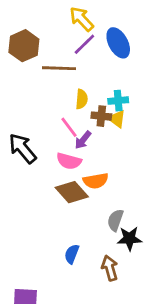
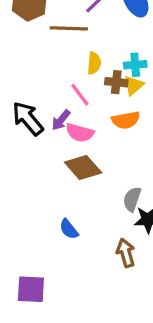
yellow triangle: (117, 119) -> (134, 85), turned 42
purple arrow: (83, 140) -> (61, 120), moved
orange semicircle: (96, 181) -> (126, 120), moved
blue semicircle: (72, 254) -> (69, 229), moved, turned -60

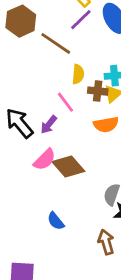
brown line: (69, 28) -> (56, 43), turned 32
pink semicircle: (80, 133) -> (45, 160), moved, turned -60

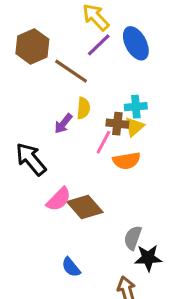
yellow semicircle: (78, 74) -> (83, 108), moved
pink line: (66, 102) -> (103, 142), moved, turned 65
purple arrow: (49, 125) -> (63, 124), moved

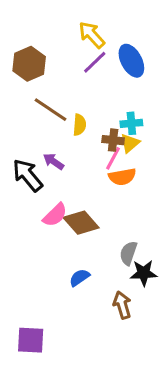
brown line: (71, 71) -> (50, 110), moved
purple arrow: (63, 124) -> (54, 161), moved, turned 85
pink line: (103, 142) -> (113, 158), moved
blue semicircle: (71, 267) -> (79, 278), moved, turned 95

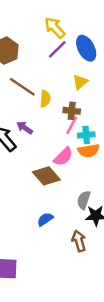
cyan cross: (131, 123) -> (86, 135), moved
yellow triangle: (130, 143) -> (80, 82), moved
orange semicircle: (122, 177) -> (89, 151), moved
pink semicircle: (55, 215) -> (63, 157), moved

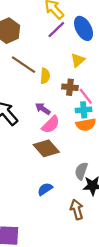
pink line: (72, 125) -> (86, 96), moved, turned -66
purple arrow: (25, 128) -> (43, 109), moved
pink semicircle: (63, 157) -> (51, 125), moved

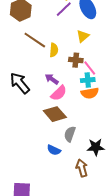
gray semicircle: (81, 171) -> (70, 134), moved
blue semicircle: (45, 189) -> (54, 150), turned -120

